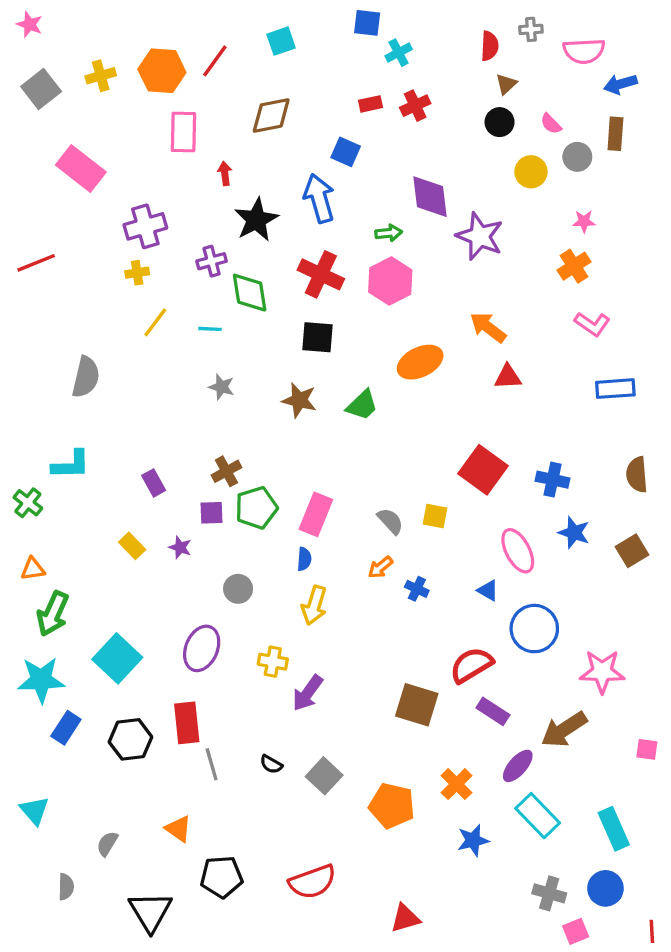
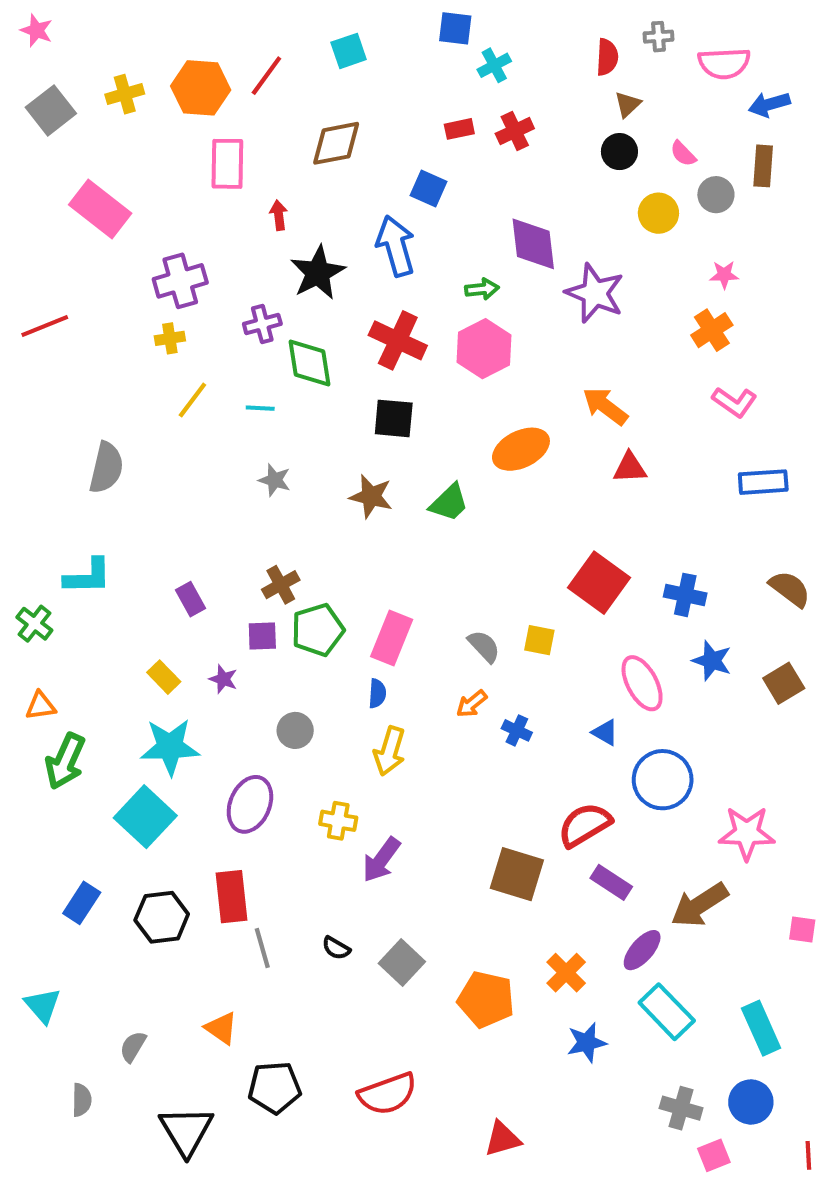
brown semicircle: (637, 475) -> (790, 589), turned 132
cyan star: (41, 680) -> (170, 747), moved

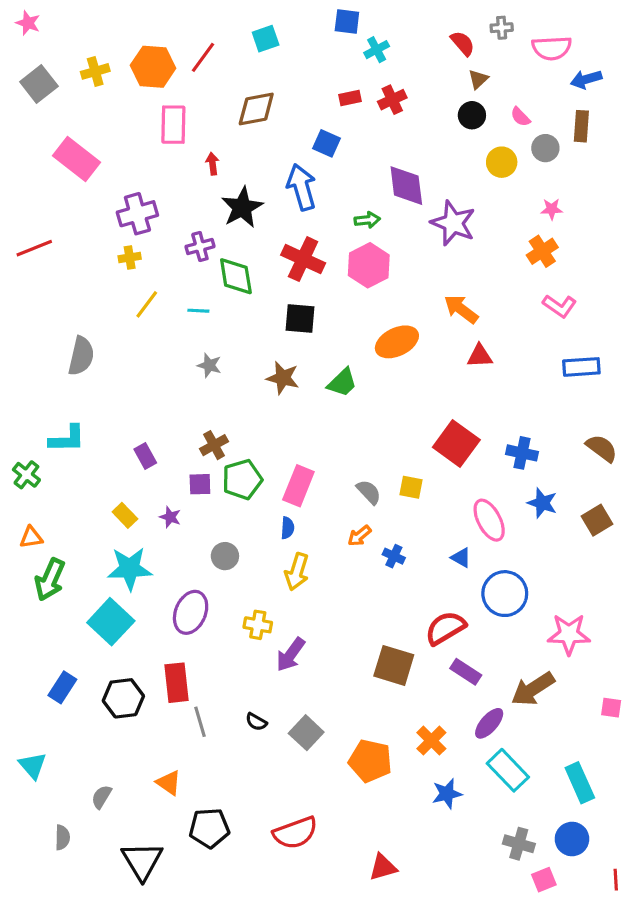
red semicircle: (607, 57) -> (463, 43), turned -44

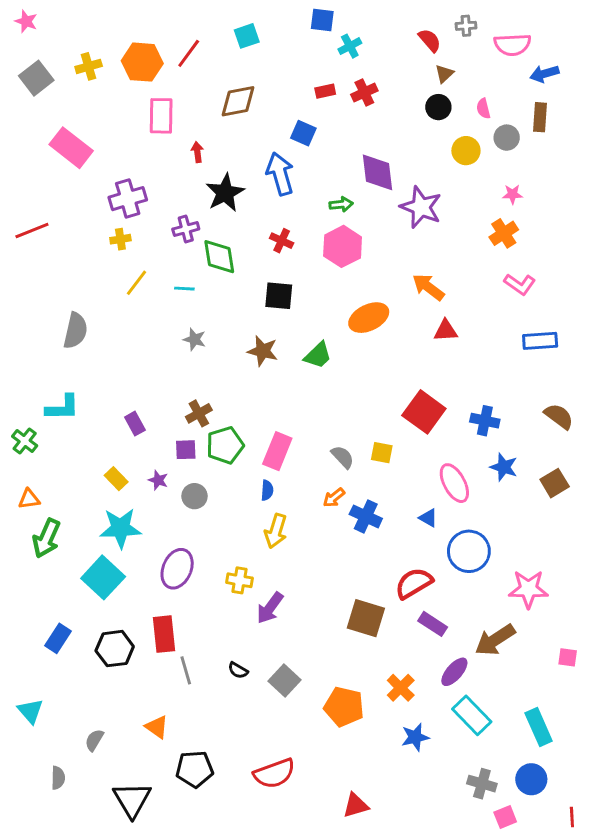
pink semicircle: (520, 117) -> (483, 109), turned 30
red cross: (303, 259) -> (282, 241), size x0.6
gray circle: (225, 556) -> (195, 496), moved
blue cross: (394, 556) -> (366, 516), size x1.5

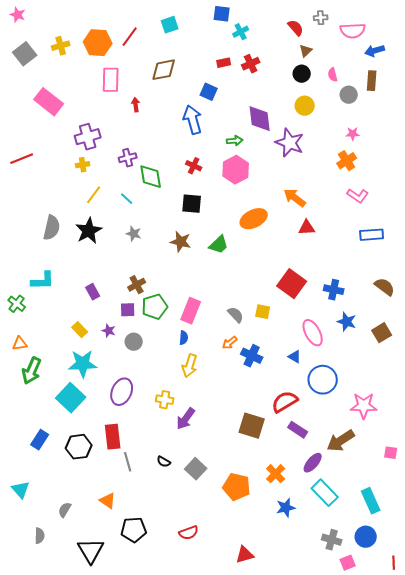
yellow circle: (466, 151) -> (305, 106), moved
black star: (225, 193) -> (89, 231), moved
cyan line: (184, 289) -> (127, 199), turned 40
red semicircle: (274, 773) -> (189, 533), size x0.7

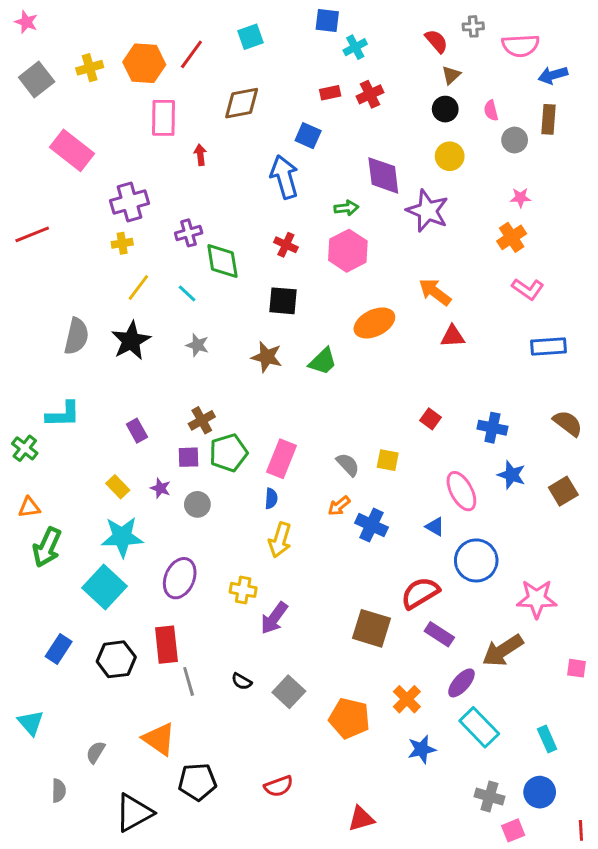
red square: (292, 284) -> (430, 419), size x0.5
orange triangle: (108, 501) -> (159, 739), size x1.4
cyan rectangle: (371, 501) -> (547, 739), size x0.7
black triangle: (91, 551) -> (134, 813), turned 32

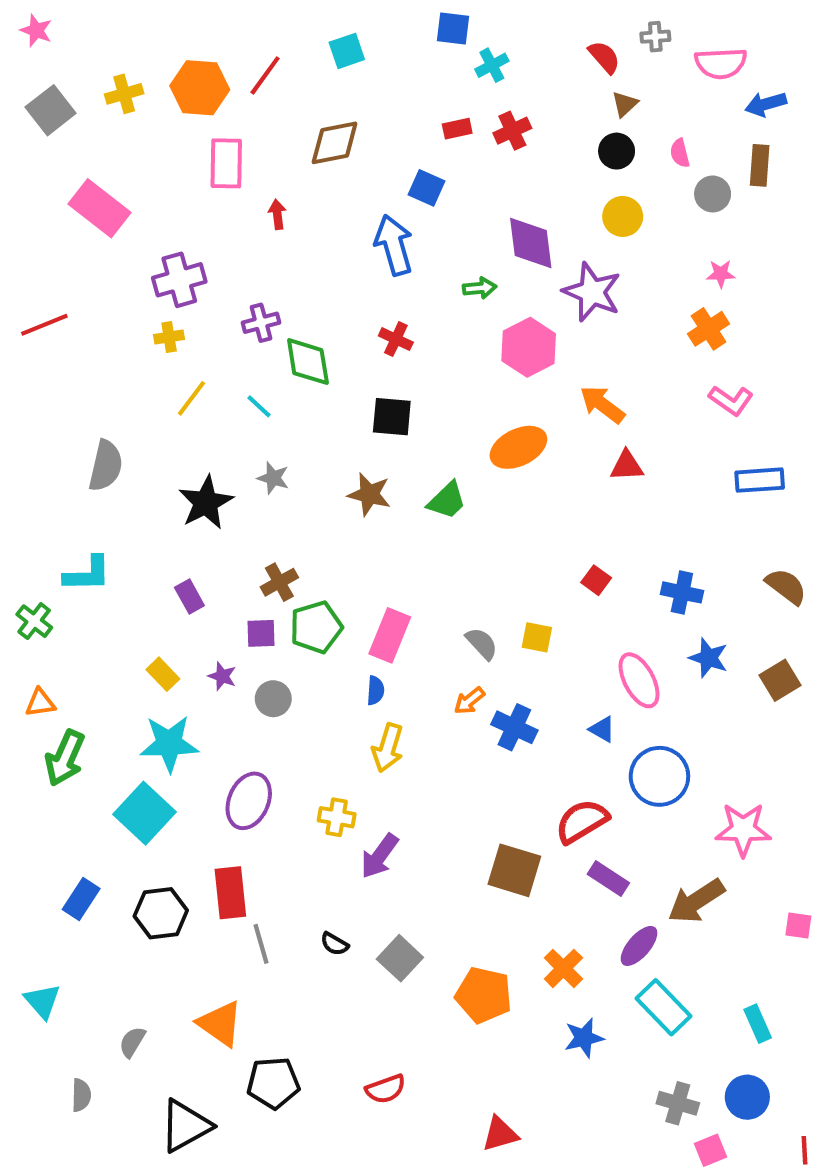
pink hexagon: (348, 251) -> (529, 347), moved
black star: (131, 341) -> (206, 503), moved

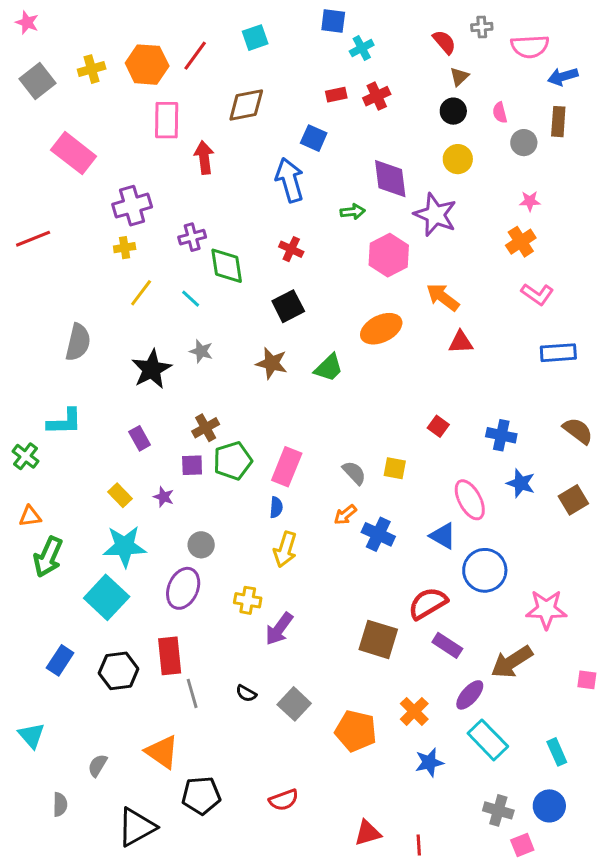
red arrow: (277, 214) -> (204, 158), size x1.5
black square: (392, 417) -> (288, 306), turned -32
gray circle: (273, 699) -> (201, 545), moved
blue triangle: (602, 729) -> (443, 536), size x1.4
red line: (805, 1150) -> (419, 845), moved

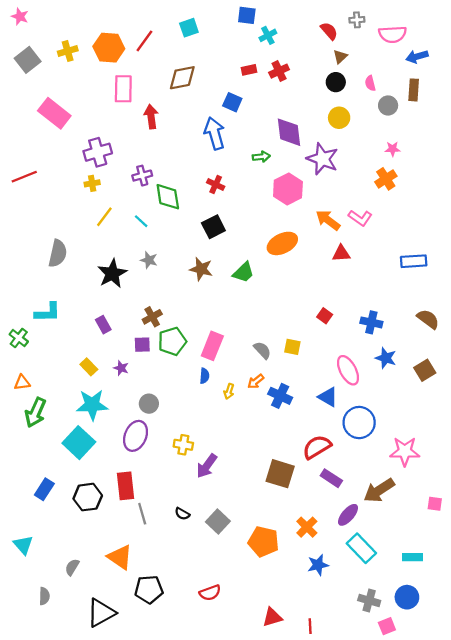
pink L-shape: (537, 294) -> (360, 218), moved
yellow arrow: (285, 549) -> (229, 391), moved, size x0.6
cyan rectangle: (557, 752) -> (413, 557), turned -66

